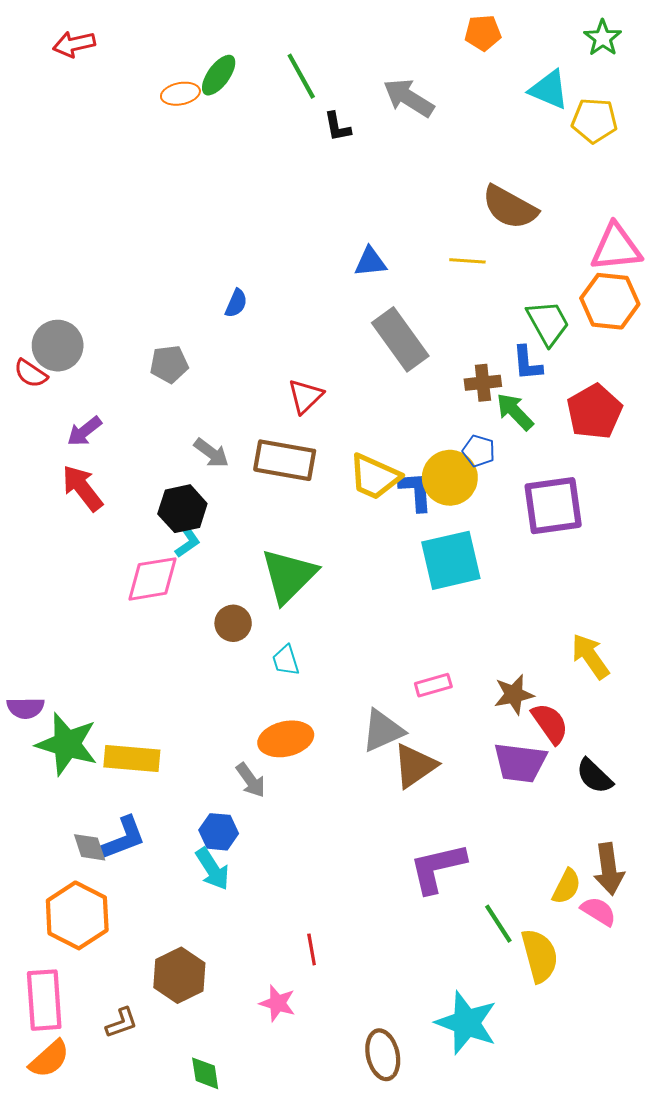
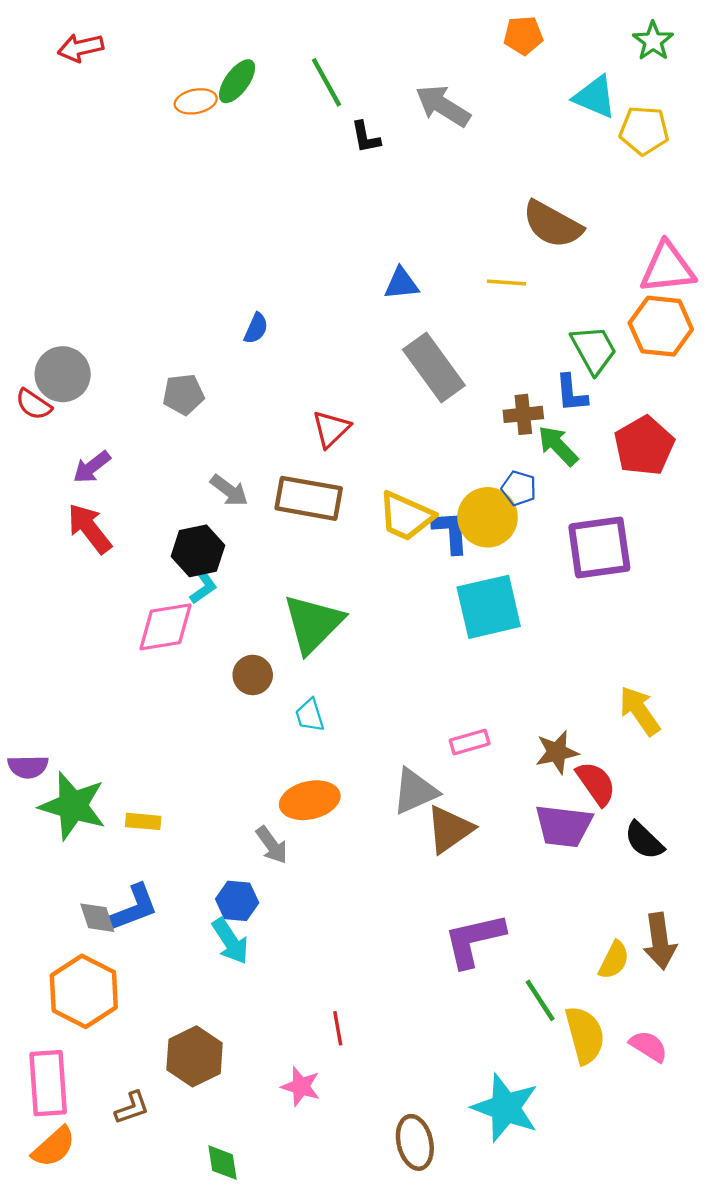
yellow rectangle: (132, 759) -> (143, 821), size x0.6
pink semicircle: (599, 911) -> (649, 1046), moved

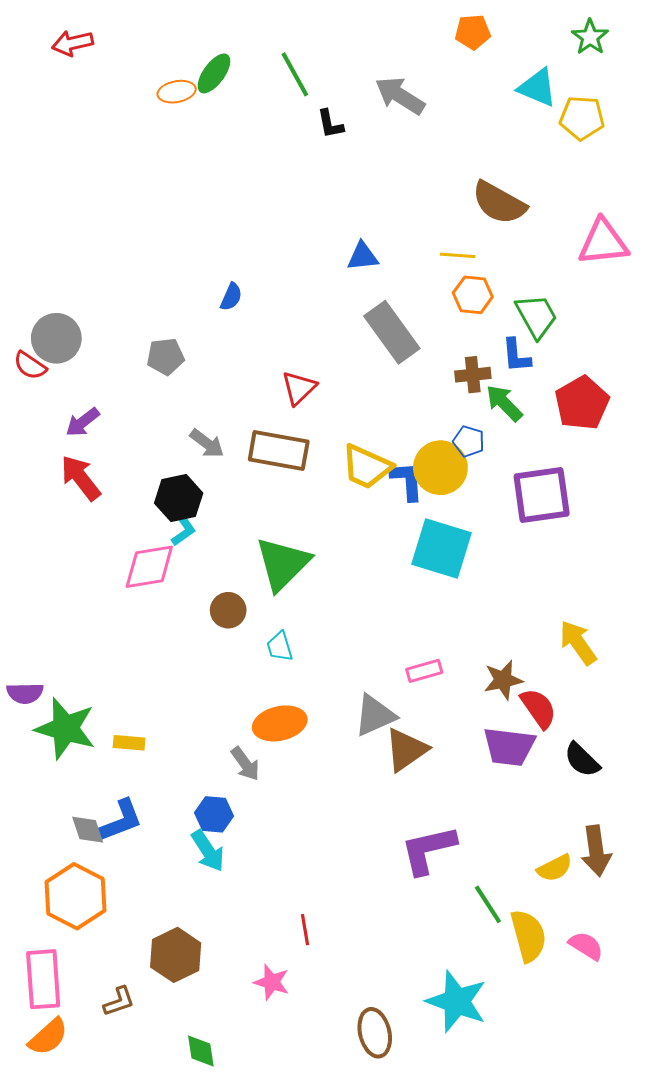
orange hexagon: (661, 326) -> (473, 295), moved, size x0.7
cyan square: (489, 607) -> (441, 549), turned 30
yellow semicircle: (614, 960) -> (555, 868), turned 36

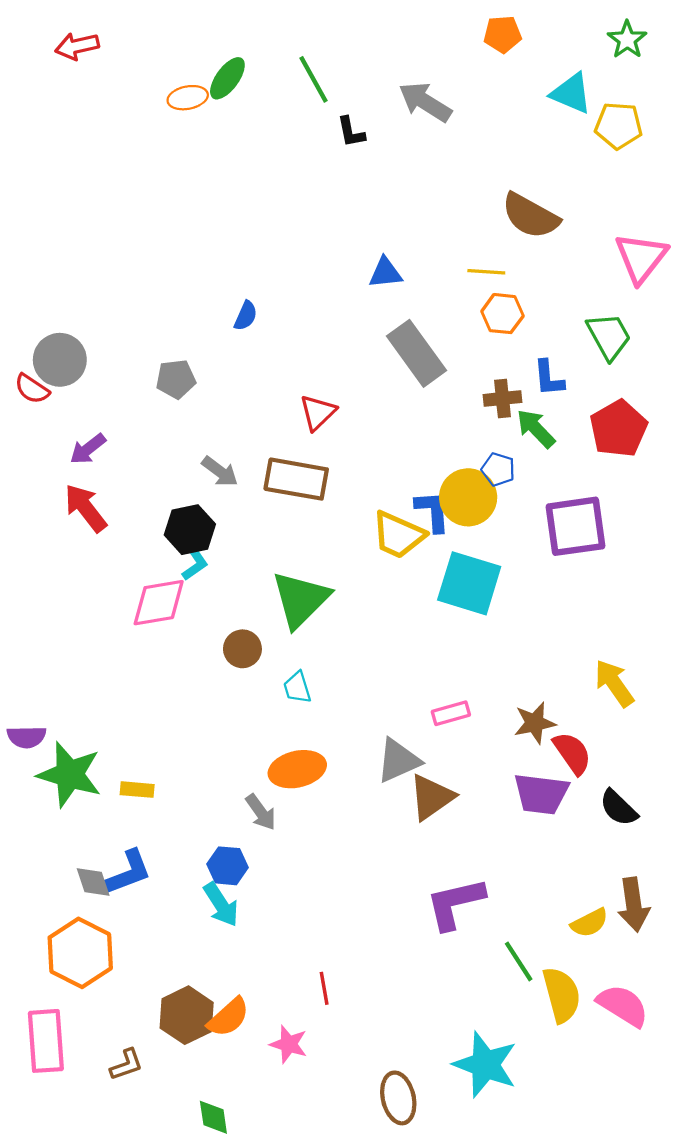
pink triangle: (603, 242) -> (641, 258), turned -46
green trapezoid: (536, 316) -> (609, 336), moved
yellow trapezoid: (367, 467) -> (398, 535), moved
pink semicircle: (586, 946) -> (623, 1006), size x1.4
orange semicircle: (48, 1037) -> (229, 1017), moved

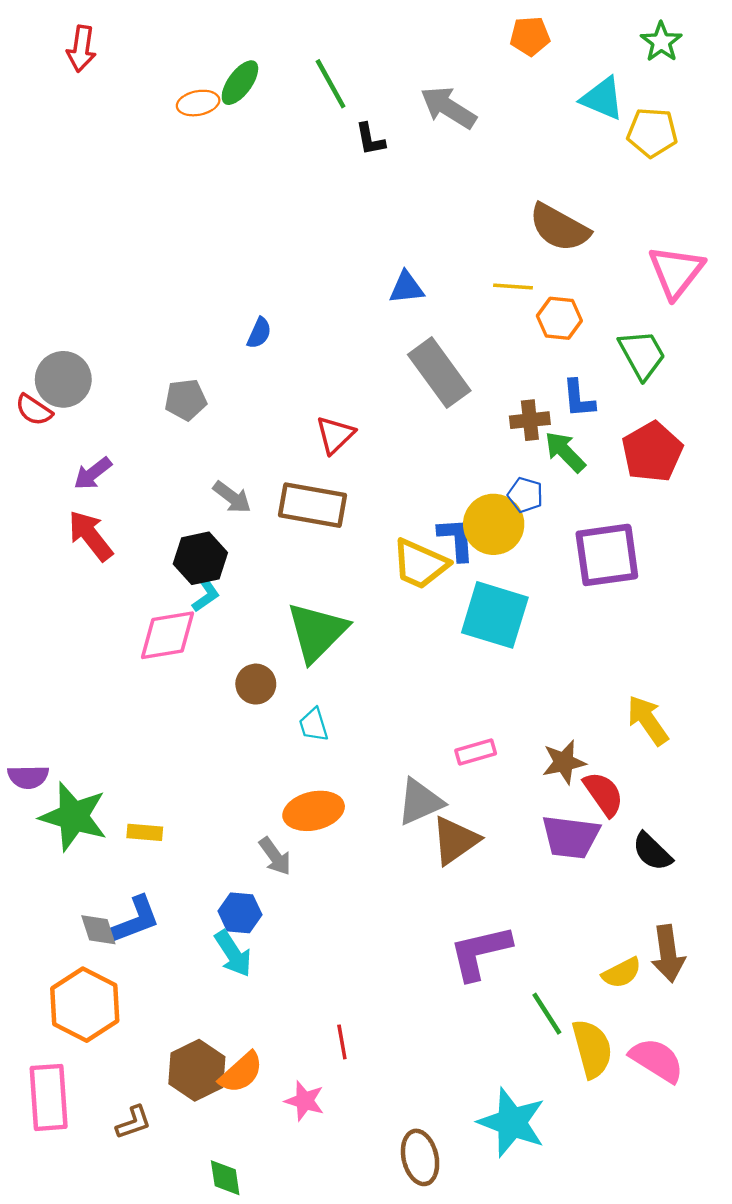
red arrow: (77, 46) -> (81, 49), turned -69
orange hexagon: (502, 314) -> (559, 318), moved

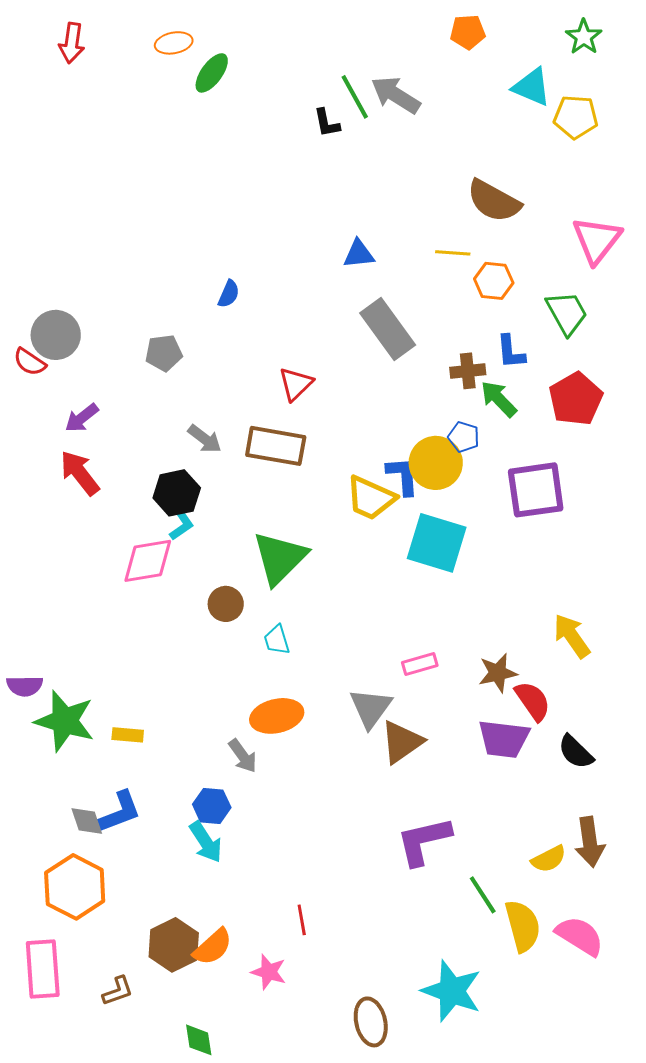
green line: (331, 84) -> (355, 97), moved
orange ellipse: (198, 103) -> (174, 43), moved
gray triangle: (420, 802) -> (371, 708), turned -30

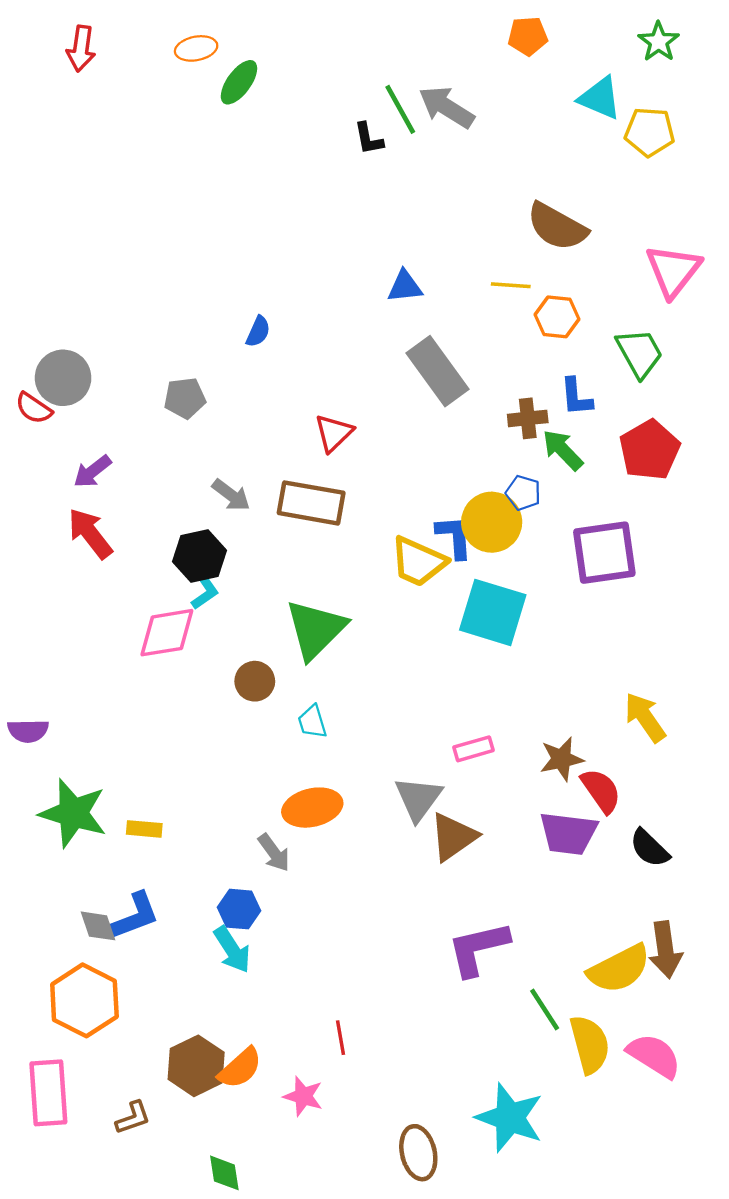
purple semicircle: (25, 686) -> (28, 731), moved
yellow semicircle: (549, 859) -> (619, 969), size x1.6

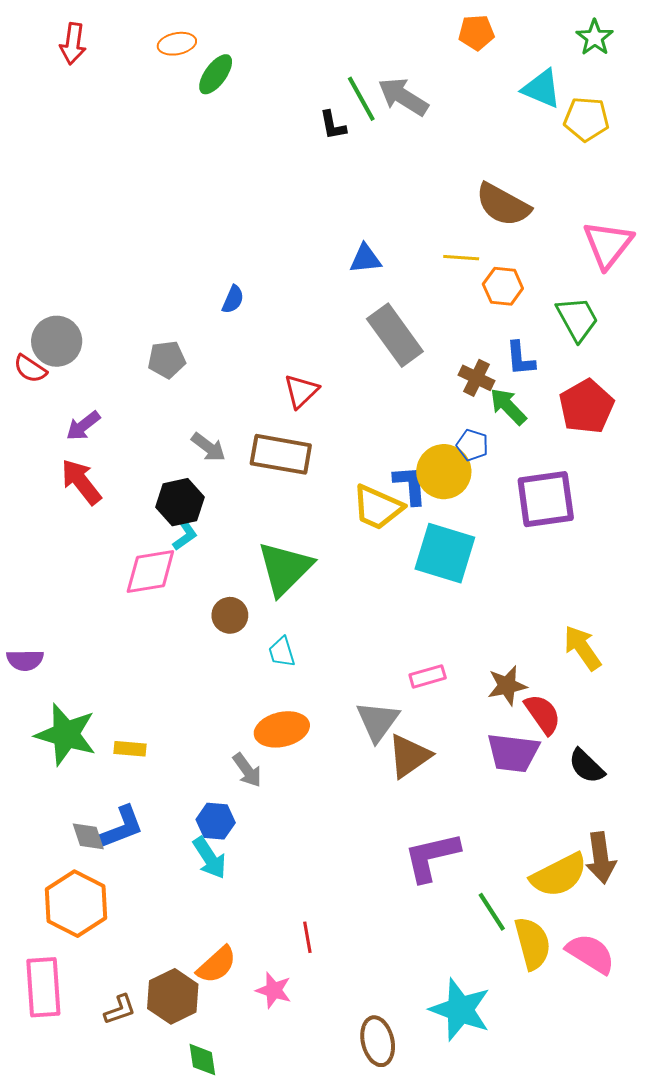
brown cross: (528, 418) -> (476, 378), turned 32
brown hexagon: (196, 1066) -> (173, 996), moved

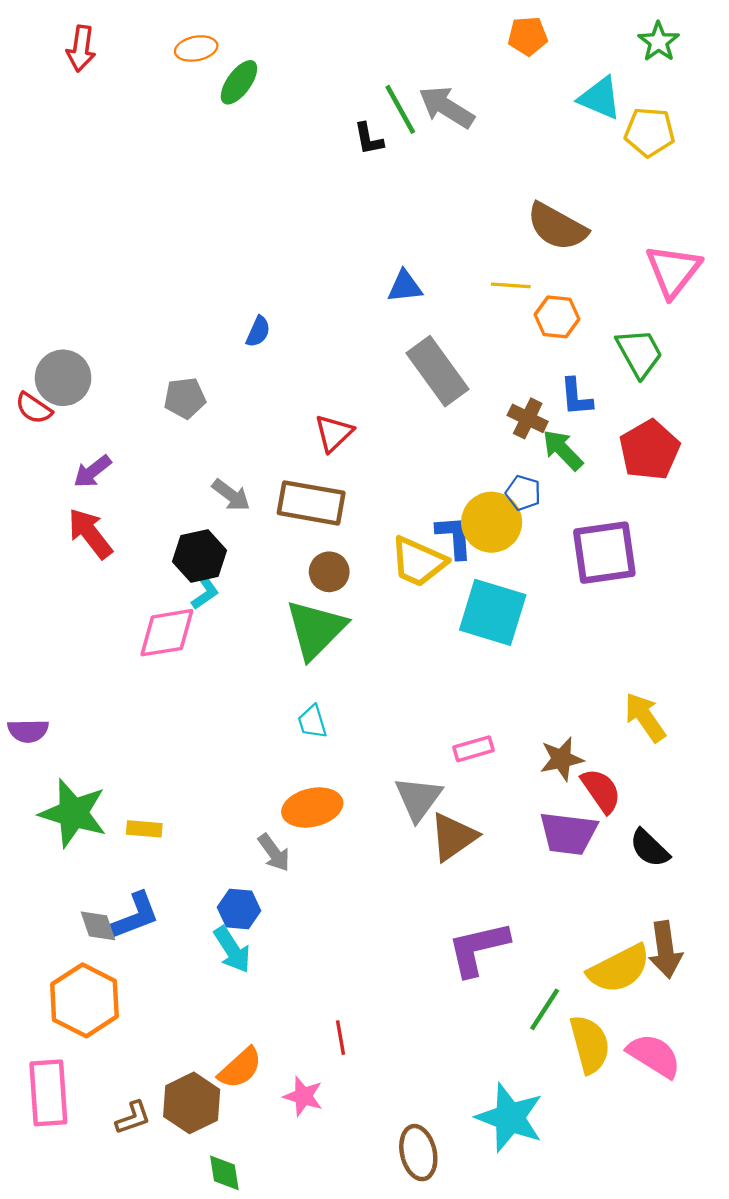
brown circle: (230, 615) -> (329, 572), moved
green line: (492, 912) -> (545, 1009), turned 66

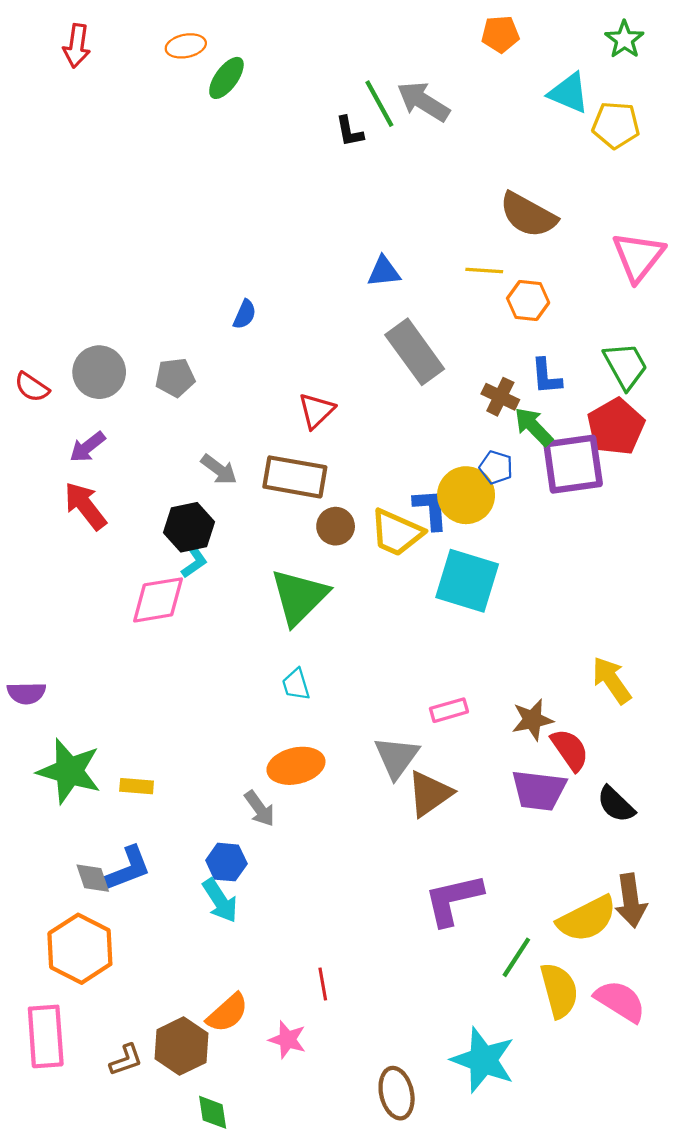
green trapezoid: (639, 353) -> (625, 366), moved
gray circle: (63, 378) -> (99, 372), moved
purple square: (604, 553) -> (573, 464), moved
brown circle: (329, 572) -> (336, 526), moved

